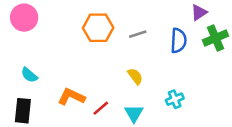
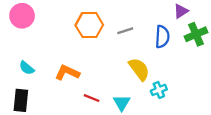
yellow semicircle: (135, 76) -> (139, 69), moved, size x1.5
orange L-shape: (71, 97) -> (67, 73), moved
red line: (101, 108) -> (92, 98), turned 63

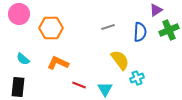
orange hexagon: (89, 25) -> (51, 28), moved

